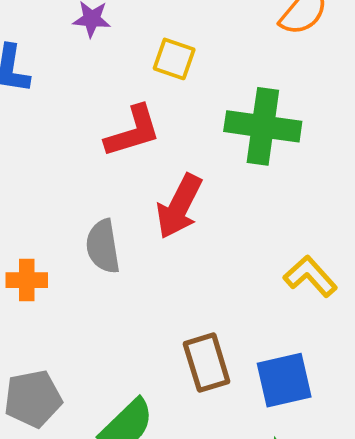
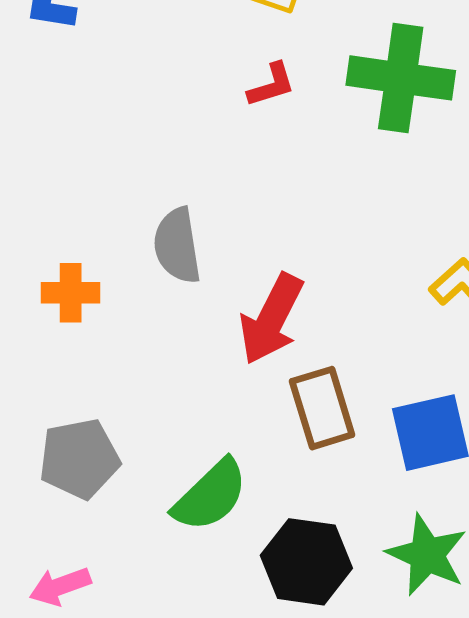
red L-shape: (133, 131) -> (271, 85), moved, size x0.6
red arrow: (179, 206) -> (271, 319), moved

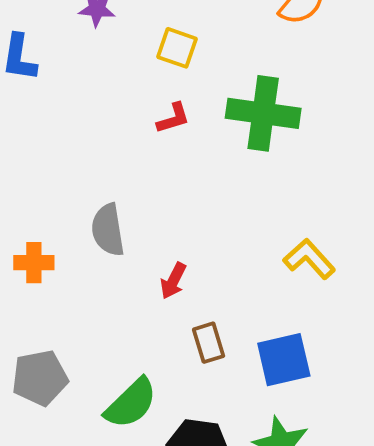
red arrow: (271, 319) -> (173, 281), size x0.6
brown rectangle: (322, 408) -> (209, 343), size x0.7

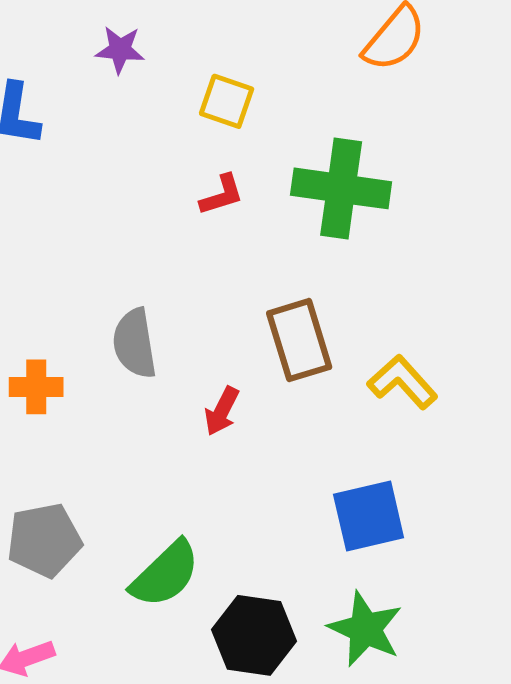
brown rectangle: (209, 343) -> (299, 340), moved, size x1.5

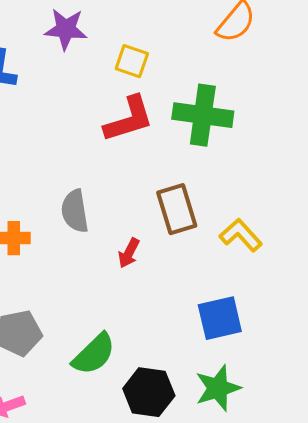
purple star: (120, 50) -> (66, 29), size x1.4
red L-shape: (222, 195) -> (129, 119), size x1.8
green star: (365, 629) -> (218, 388), turned 30

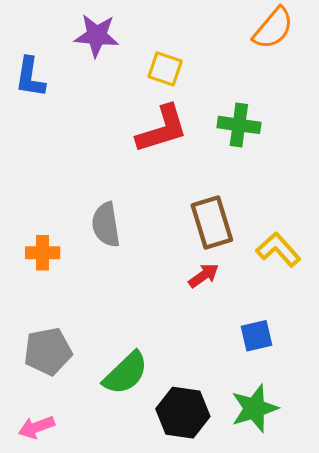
green cross: (203, 115) -> (239, 125), size x0.7
red arrow: (129, 253) -> (204, 276), moved, turned -152
blue square: (220, 318) -> (257, 336), size x0.7

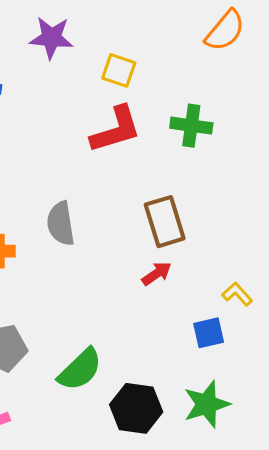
yellow L-shape: (278, 250) -> (237, 294), moved, size x0.7

